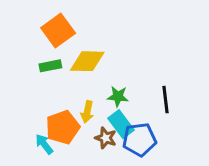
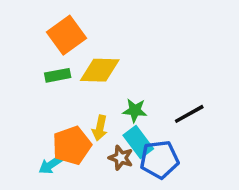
black line: (166, 100) -> (189, 114), turned 68
cyan arrow: (44, 144) -> (51, 165), turned -85

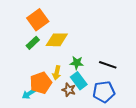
green rectangle: (58, 75) -> (33, 43), turned -32
black line: (189, 114) -> (108, 65), turned 48
blue pentagon: (159, 160) -> (104, 92), moved

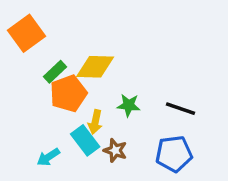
orange square: (38, 20) -> (27, 33), moved
cyan rectangle: (79, 81) -> (85, 140), moved
orange pentagon: (41, 83) -> (68, 94), moved

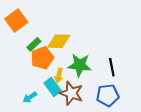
green star: (129, 105) -> (80, 65), size x1.6
black line: (181, 109) -> (112, 67), turned 60
brown star: (115, 150) -> (71, 93), size x1.6

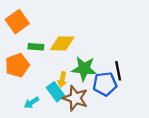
green rectangle: (34, 44) -> (36, 47), turned 48
orange pentagon: (42, 58) -> (17, 65), moved
blue pentagon: (108, 95) -> (105, 84), moved

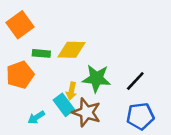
black line: (118, 71) -> (135, 81), turned 54
blue pentagon: (105, 84) -> (140, 116), moved

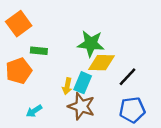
yellow diamond: (71, 50) -> (101, 63), moved
green star: (96, 79) -> (91, 44), moved
cyan rectangle: (64, 105) -> (83, 83), moved, turned 60

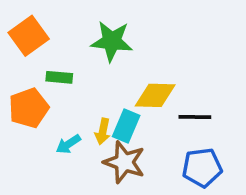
green star: (91, 44) -> (112, 41), moved
black line: (127, 77) -> (195, 117), turned 48
cyan arrow: (34, 111) -> (68, 144), moved

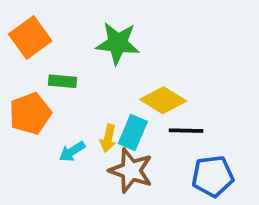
yellow diamond: (155, 95) -> (163, 100), turned 30
black line: (195, 117) -> (186, 131), moved

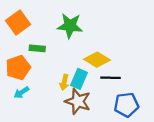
cyan arrow: (72, 152) -> (21, 92), moved

